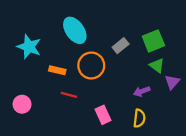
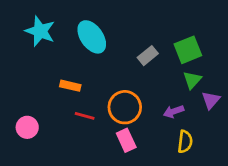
cyan star: (29, 47) -> (40, 31), moved
orange circle: (91, 66) -> (125, 107), moved
green triangle: (157, 66) -> (192, 80), turned 35
yellow semicircle: (139, 118) -> (185, 142), moved

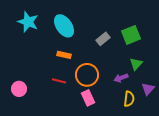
green triangle: (192, 80) -> (136, 64), moved
orange rectangle: (70, 86) -> (64, 55), moved
purple triangle: (211, 100) -> (148, 89), moved

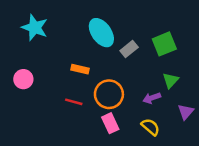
cyan ellipse: (64, 26) -> (101, 33), moved
pink circle: (19, 89) -> (23, 79), moved
yellow semicircle: (129, 99) -> (150, 127), moved, turned -56

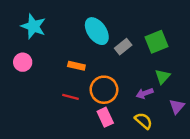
pink circle: (23, 79) -> (23, 62), moved

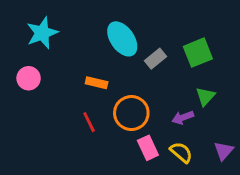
cyan star: (33, 26) -> (42, 33), turned 30
red line: (70, 97) -> (89, 122), turned 49
purple triangle: (177, 106) -> (224, 151), moved
pink rectangle: (105, 117) -> (148, 148), moved

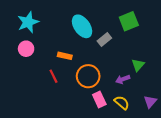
green square: (198, 53) -> (129, 21), moved
pink circle: (29, 78) -> (26, 49), moved
red line: (89, 122) -> (54, 76), moved

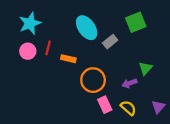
red line: (54, 76) -> (48, 48), moved, turned 40

